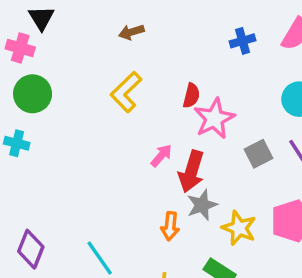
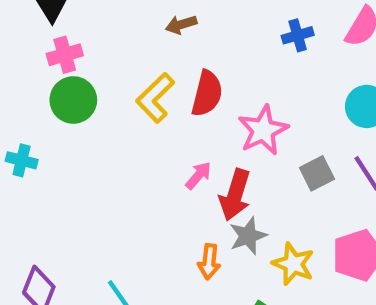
brown arrow: (131, 32) -> (181, 25), moved
pink cross: (20, 48) -> (65, 55), moved, turned -32
green circle: (33, 94) -> (73, 100), moved
red semicircle: (191, 96) -> (207, 94), moved, size x1.5

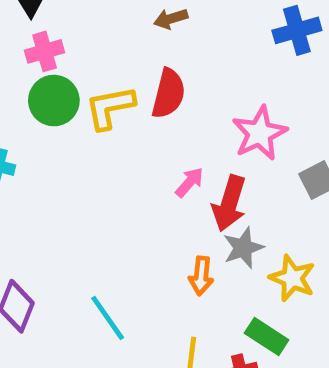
blue cross: (298, 35) -> (297, 30), size x1.4
red semicircle: (207, 94) -> (168, 94), moved
yellow L-shape: (155, 98) -> (110, 108), moved, turned 33

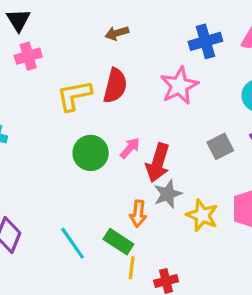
green circle: (54, 101) -> (91, 153), moved
pink star: (260, 133) -> (179, 86), moved
green rectangle: (267, 337) -> (118, 242), moved

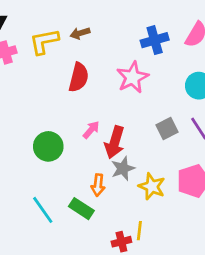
yellow L-shape: (74, 96) -> (44, 41), moved
green circle: (91, 153) -> (48, 146), moved
yellow line: (132, 268) -> (139, 231), moved

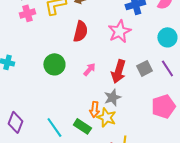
red arrow: (115, 142) -> (118, 71), moved
green circle: (48, 146) -> (54, 64), moved
yellow star: (152, 186) -> (106, 117), moved

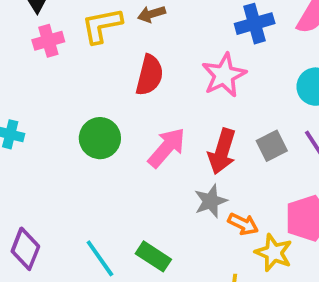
pink arrow: (89, 69) -> (167, 148), size x1.6
orange arrow: (94, 109) -> (243, 224), moved, turned -70
yellow star: (106, 117) -> (274, 253), moved

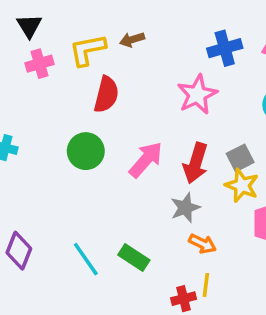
red semicircle: (150, 75) -> (106, 94), moved
orange arrow: (243, 224) -> (202, 244), moved
yellow star: (274, 253) -> (242, 185), moved

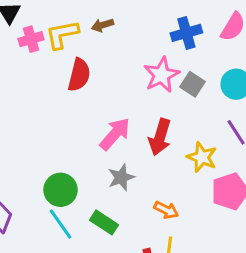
pink cross: (39, 64) -> (31, 39), moved
green circle: (86, 151) -> (61, 190), moved
gray square: (240, 158) -> (193, 84), moved, turned -30
gray star: (185, 208) -> (121, 177), moved

